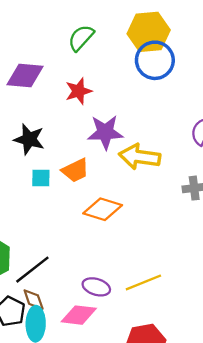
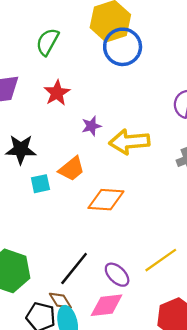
purple star: (105, 132) -> (91, 126), size x0.6
black line: (32, 270) -> (74, 269), moved
purple ellipse: (96, 287) -> (117, 275), turned 40

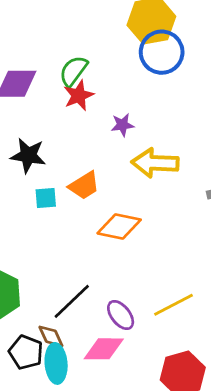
green semicircle: (48, 42) -> (73, 71), moved
purple star: (91, 126) -> (122, 125), moved

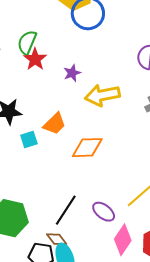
pink diamond: (104, 349) -> (123, 240), moved, turned -44

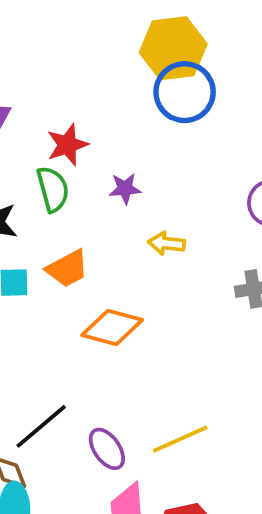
green semicircle: (27, 42) -> (53, 189), moved, turned 125
yellow arrow: (102, 95) -> (167, 243), size x0.6

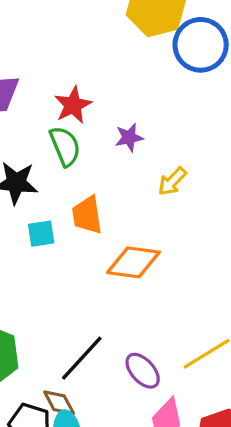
blue circle: (185, 92) -> (201, 45), moved
yellow arrow: (167, 243) -> (172, 181), turned -44
orange trapezoid: (67, 269) -> (87, 215), turned 117

